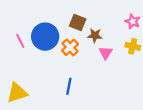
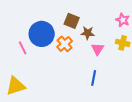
pink line: (20, 41) -> (23, 48), moved
blue line: (69, 86) -> (94, 78), moved

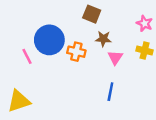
brown square: (72, 21) -> (92, 14), moved
orange cross: (65, 44) -> (76, 52), turned -35

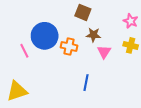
blue line: (110, 92) -> (86, 83), moved

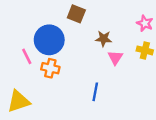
brown square: (83, 12) -> (76, 14), moved
orange cross: (69, 46) -> (50, 68), moved

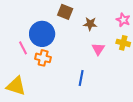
brown star: (104, 39) -> (90, 24), moved
yellow triangle: (18, 101) -> (16, 86), turned 35

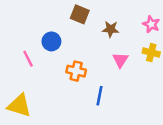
blue circle: (42, 34) -> (51, 41), size x0.6
orange cross: (43, 58) -> (76, 71), moved

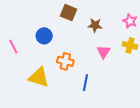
pink line: (28, 59) -> (13, 46), moved
yellow triangle: (19, 106) -> (39, 77), moved

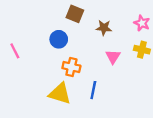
blue circle: (44, 36) -> (59, 39), moved
yellow triangle: (39, 77) -> (60, 94), moved

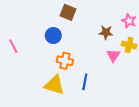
brown star: (104, 28) -> (106, 32), moved
pink triangle: (113, 57) -> (113, 56), moved

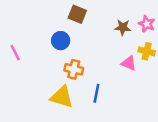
brown star: (106, 32) -> (123, 27), moved
pink triangle: (113, 56) -> (129, 63), turned -40

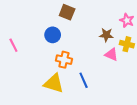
brown star: (123, 27) -> (106, 35), moved
blue line: (96, 93) -> (84, 80), turned -35

